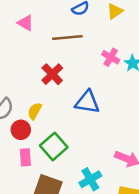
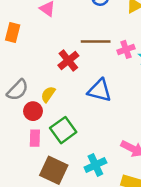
brown line: (67, 38) -> (96, 42), moved
pink cross: (111, 57) -> (126, 49), turned 35

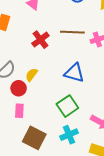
red cross: (68, 60) -> (40, 40), moved
green square: (63, 130) -> (67, 106), moved

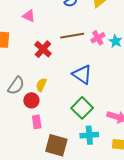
blue triangle: (74, 73) -> (82, 75), turned 30
cyan cross: (69, 135) -> (89, 135), turned 30

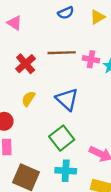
pink cross: (98, 38) -> (91, 59), turned 32
yellow semicircle: (41, 85) -> (28, 99), moved

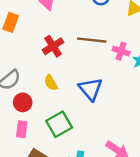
yellow semicircle: (28, 99) -> (51, 83), turned -70
green square: (62, 138) -> (59, 124), moved

